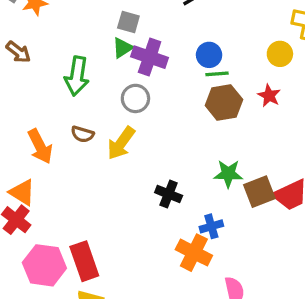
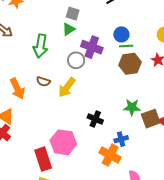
purple cross: (150, 57) -> (92, 47), moved
pink hexagon: (44, 265) -> (63, 142), moved

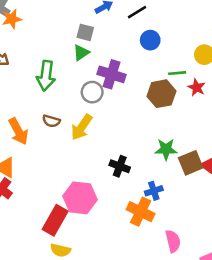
blue circle: (121, 34) -> (150, 40), moved
green line: (126, 46) -> (177, 73), moved
red rectangle: (43, 159) -> (55, 220), turned 50

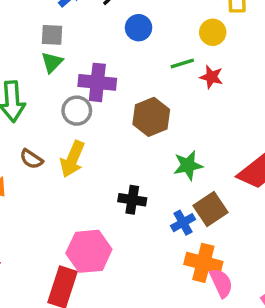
brown hexagon: (161, 94) -> (151, 117), moved
brown semicircle: (51, 121) -> (31, 159), turned 30
brown square: (191, 163) -> (210, 209), moved
orange cross: (141, 212) -> (203, 263), moved

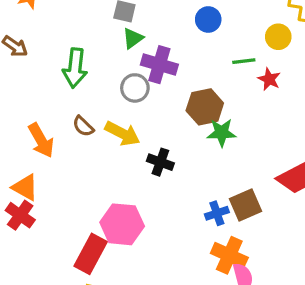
green triangle: (52, 62) -> (133, 38), moved
yellow arrow: (72, 159) -> (122, 133), turned -96
green star: (188, 165) -> (222, 133), moved
black cross: (132, 200) -> (160, 162), moved

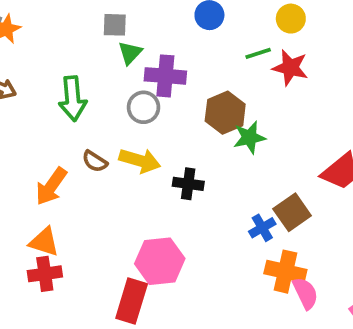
red star: (269, 79) -> (290, 68), size x1.4
orange arrow: (41, 140) -> (51, 186), turned 76
red cross: (20, 215) -> (45, 274), turned -32

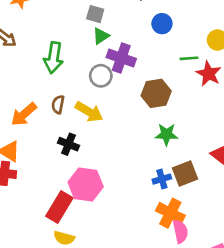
green star: (249, 137) -> (166, 134), moved
brown semicircle: (95, 161) -> (58, 105), turned 54
black cross: (188, 184) -> (68, 144), moved

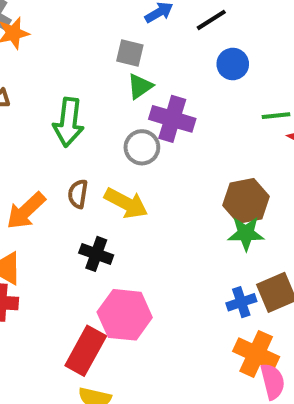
brown hexagon: (156, 93) -> (246, 201), moved

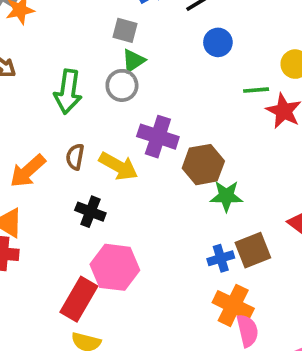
purple cross: (172, 119) -> (158, 137), moved
gray circle: (142, 147) -> (122, 85), moved
brown hexagon: (246, 201) -> (203, 165), moved

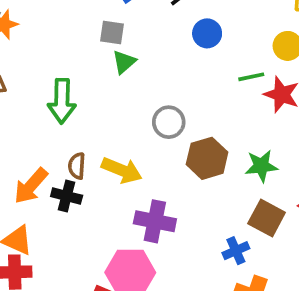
gray circle: (122, 85) -> (169, 122), moved
purple cross: (158, 137) -> (155, 221), moved
green star: (226, 196) -> (261, 166), moved
black cross: (90, 212) -> (67, 196), moved
brown square: (253, 250) -> (267, 218), moved, turned -33

